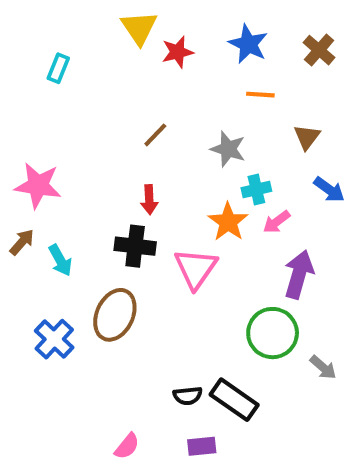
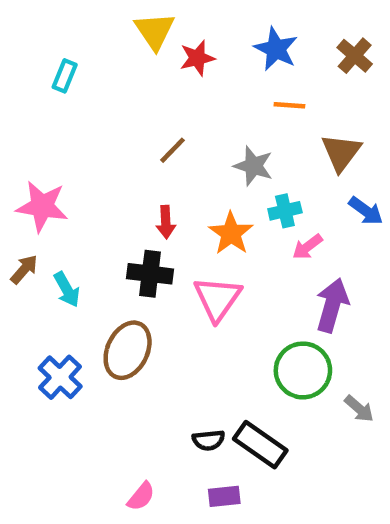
brown triangle: (307, 137) -> (341, 152), size x1.4
orange star: (228, 222) -> (231, 233), moved

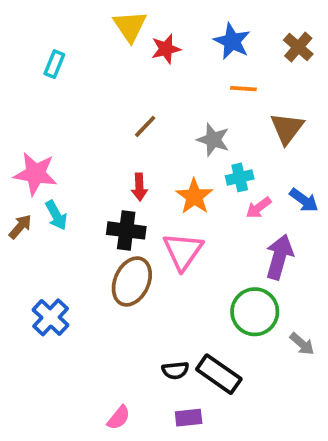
blue arrow: (366, 211) -> (304, 200), moved
cyan arrow: (67, 290) -> (56, 215), moved
brown ellipse: (128, 350) -> (132, 281), moved

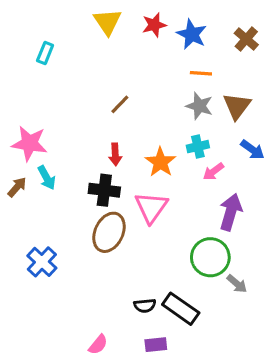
red star: (166, 49) -> (154, 25), moved
gray star: (213, 140) -> (199, 106), moved
blue arrow: (304, 200) -> (252, 150), moved
gray arrow: (302, 344) -> (237, 284), moved

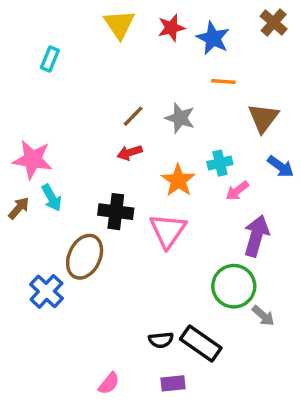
brown cross: (246, 39) -> (274, 23), moved
gray star: (199, 106) -> (180, 118), moved
red arrow: (115, 154) -> (130, 153), moved, turned 75
brown ellipse: (109, 232) -> (85, 257), moved

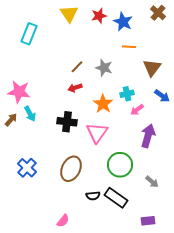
cyan rectangle: (50, 59) -> (29, 34), size x1.5
brown ellipse: (85, 257) -> (71, 169), moved
green circle: (234, 286) -> (120, 165), moved
purple rectangle: (173, 383) -> (148, 221), moved

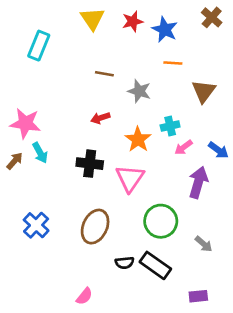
brown line: (77, 67) -> (104, 74), moved, turned 56
blue arrow: (162, 96) -> (218, 150), moved

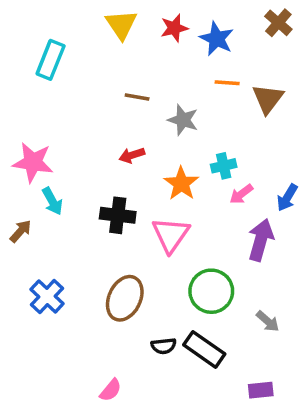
brown triangle: (204, 91) -> (268, 99), moved
blue arrow: (218, 150) -> (287, 198), turned 85
brown arrow: (15, 161) -> (21, 231), moved

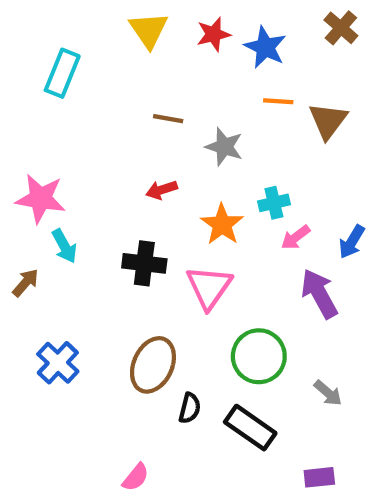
purple arrow: (261, 240) -> (319, 294), turned -45
black semicircle: (164, 346) -> (190, 408), moved, turned -70

